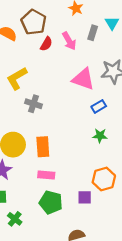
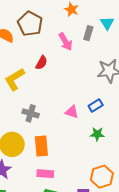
red semicircle: (46, 44) -> (41, 63), moved
pink triangle: (83, 79) -> (72, 112), moved, size x0.6
gray cross: (33, 104) -> (31, 113), moved

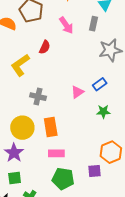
gray rectangle: (88, 33) -> (94, 24), moved
pink triangle: (72, 112) -> (77, 92), turned -48

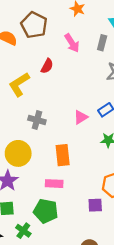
orange rectangle: (51, 127) -> (63, 155), moved
green pentagon: (63, 179) -> (46, 211), moved

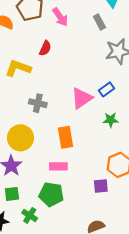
pink arrow: (72, 43) -> (60, 17), moved
gray rectangle: (102, 43) -> (99, 22), turned -40
yellow L-shape: (19, 84) -> (18, 68), turned 55
pink triangle: (81, 117) -> (82, 98), size x1.5

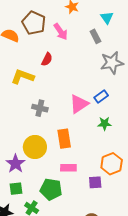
yellow circle: (21, 138) -> (35, 147), moved
pink rectangle: (58, 166) -> (68, 168), moved

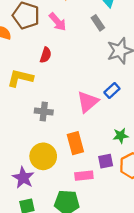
green star: (104, 124) -> (121, 136), moved
purple square: (95, 182) -> (106, 161), moved

